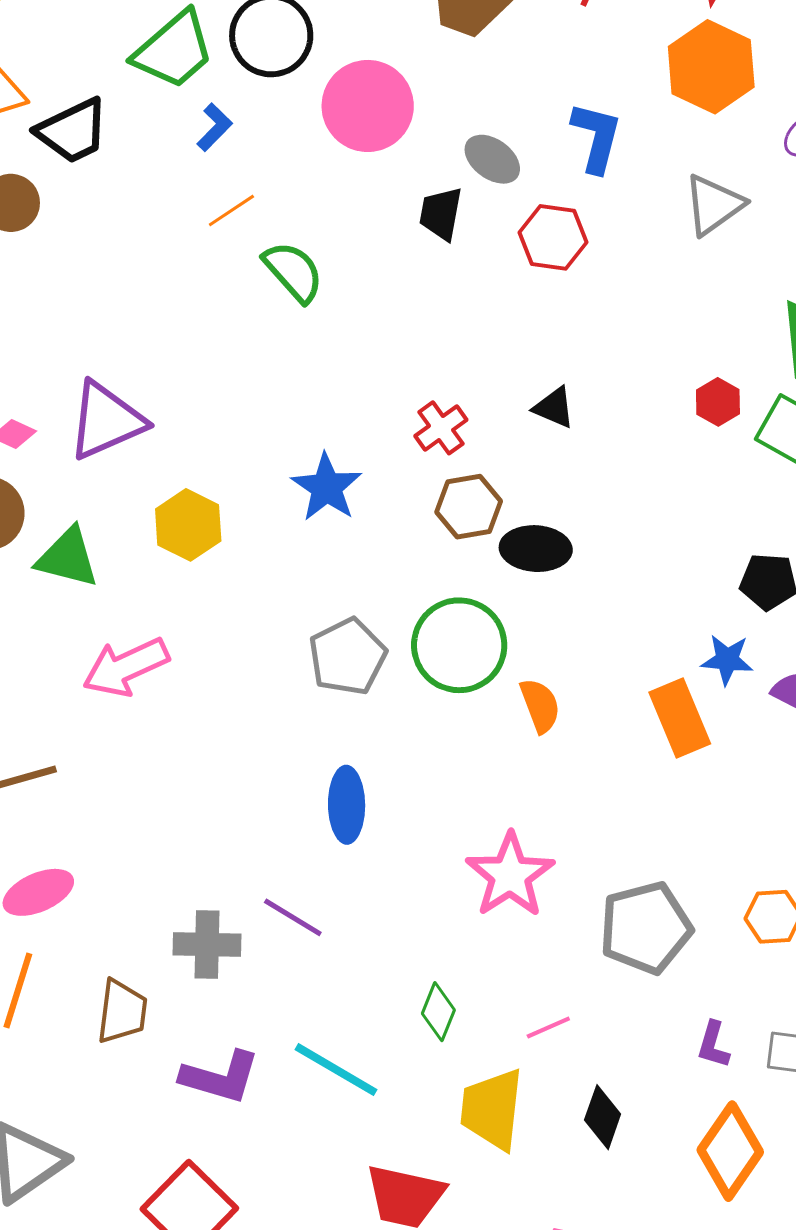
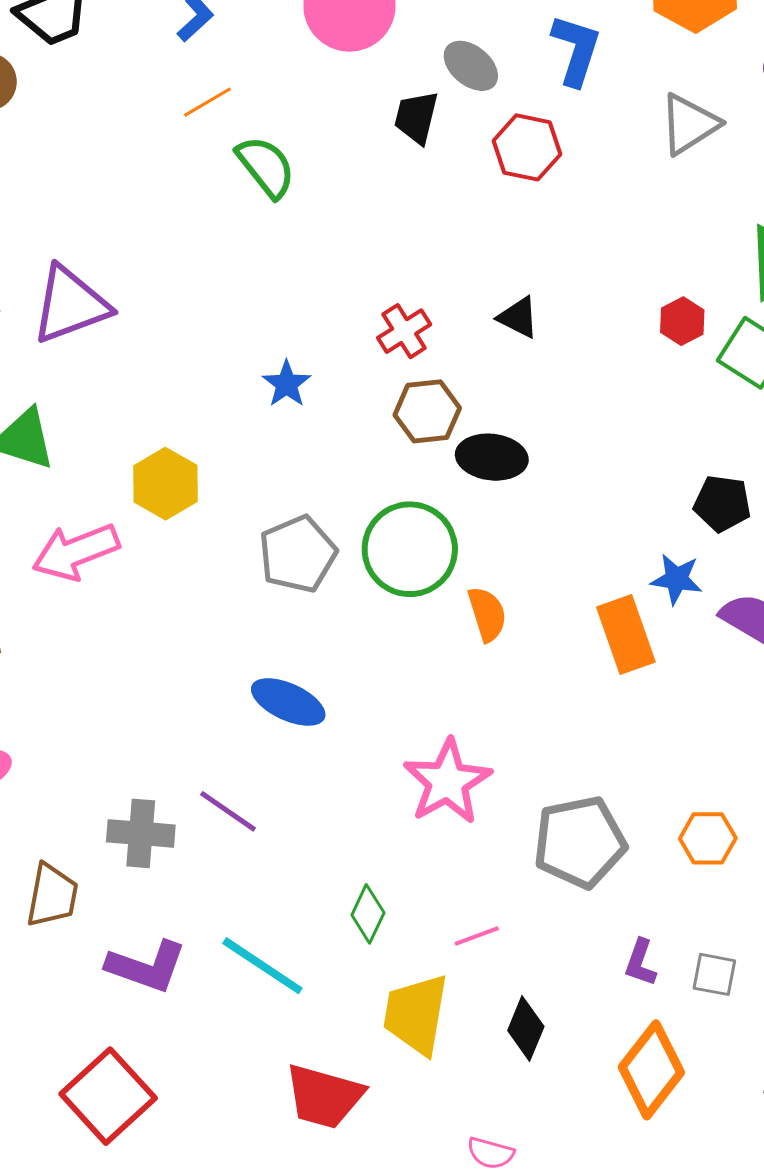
blue star: (327, 487) -> (287, 384), size x0.7
yellow hexagon: (188, 525) -> (165, 484), moved
blue ellipse: (347, 805) -> (288, 702), turned -68

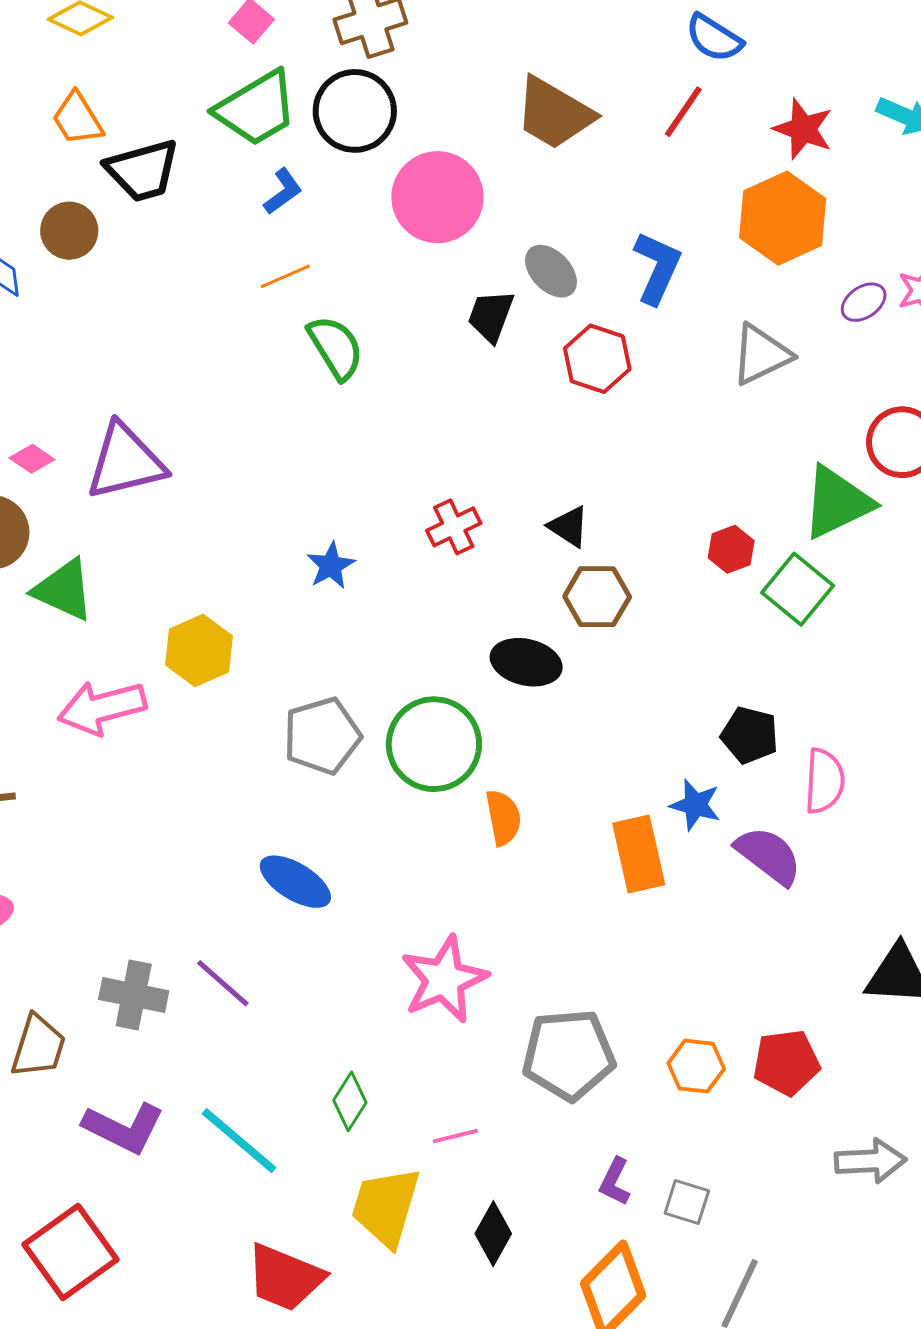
brown hexagon: (427, 411) -> (597, 597), moved

